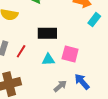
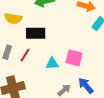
black rectangle: (47, 33) -> (36, 33), moved

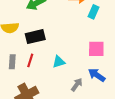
pink square: (74, 58) -> (96, 49), moved

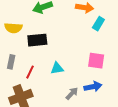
red line: (30, 60) -> (30, 72), moved
blue arrow: (97, 75) -> (93, 87), turned 126

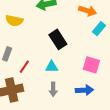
black rectangle: (37, 40) -> (58, 39), moved, turned 54
gray arrow: (72, 93) -> (53, 89), moved, turned 128

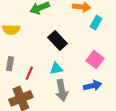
pink square: (91, 65) -> (95, 60), turned 30
gray arrow: (53, 89) -> (62, 90), size x1.5

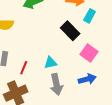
black rectangle: (57, 40) -> (70, 31), moved

